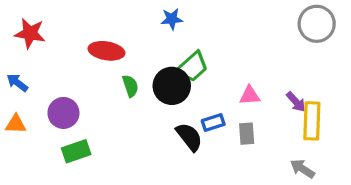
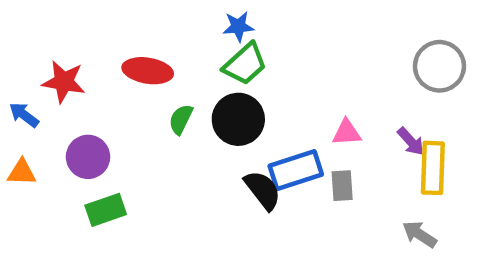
gray circle: (317, 24) -> (439, 66), moved
red star: (30, 33) -> (64, 82), moved
green trapezoid: (192, 67) -> (245, 64), moved
green semicircle: (130, 86) -> (181, 119), turned -135
blue rectangle: (213, 123) -> (296, 170), size x1.6

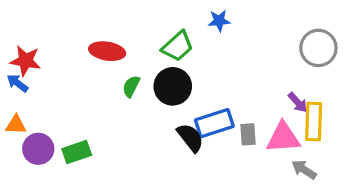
blue star: (238, 26) -> (219, 21), moved
red star: (64, 82) -> (25, 61), moved
pink triangle: (347, 133) -> (283, 138), moved, size x1.6
purple circle: (88, 157) -> (38, 149), moved

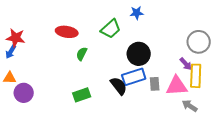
gray circle: (318, 48) -> (199, 42), moved
blue arrow: (17, 83) -> (11, 52), turned -96
black circle: (173, 86) -> (139, 54), moved
green rectangle: (77, 152) -> (82, 95), moved

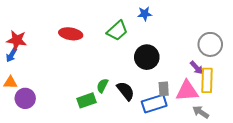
green semicircle: (82, 54) -> (102, 86), moved
blue rectangle: (134, 77) -> (154, 104), moved

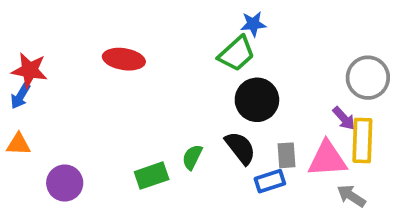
green trapezoid: (117, 31) -> (237, 54), moved
green semicircle: (102, 86) -> (192, 157), moved
black semicircle: (126, 91) -> (240, 148), moved
purple circle: (25, 98) -> (65, 183), moved
blue rectangle: (154, 104) -> (270, 181), size x0.7

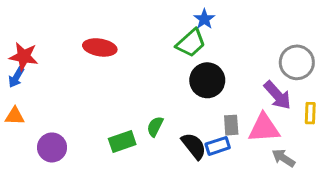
blue star: (253, 24) -> (204, 19), turned -30
purple arrow: (344, 118) -> (277, 95), size x1.5
yellow rectangle: (362, 140) -> (310, 113), moved, size x0.6
black semicircle: (240, 148) -> (194, 146), moved

